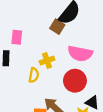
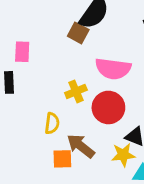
yellow cross: (47, 61) -> (76, 91), moved
yellow semicircle: (34, 75) -> (52, 123), moved

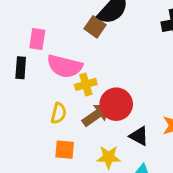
pink semicircle: (113, 69) -> (65, 66), moved
brown arrow: (81, 146) -> (96, 115), moved, turned 100
yellow star: (123, 155) -> (109, 157), moved

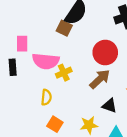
red circle: (116, 104) -> (105, 53), moved
brown arrow: (96, 115) -> (100, 79), moved
orange square: (65, 150) -> (55, 124), turned 35

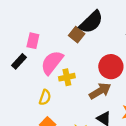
pink semicircle: (46, 61) -> (52, 63), turned 110
black rectangle: (13, 67) -> (19, 61), turned 35

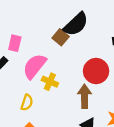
yellow cross: (67, 77) -> (50, 82), turned 35
brown arrow: (100, 91) -> (85, 96), turned -60

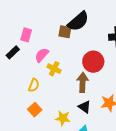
brown square: (61, 37) -> (65, 32), turned -32
pink semicircle: (34, 66) -> (42, 55), size x0.7

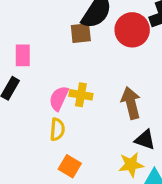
pink semicircle: (42, 55) -> (59, 98), moved
red circle: (93, 62) -> (132, 30), moved
yellow star: (63, 118) -> (131, 165), moved

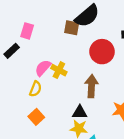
red circle: (132, 30) -> (102, 52), moved
black triangle: (145, 140) -> (80, 112), moved, turned -35

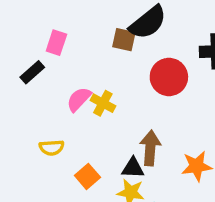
brown arrow: (91, 86) -> (150, 148), moved
yellow semicircle: (35, 89) -> (52, 148), moved, turned 63
orange square: (36, 117) -> (87, 176), moved

